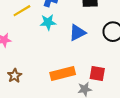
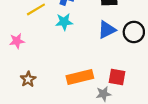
blue triangle: (77, 33) -> (107, 30), moved

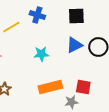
cyan star: (64, 22) -> (41, 54), moved

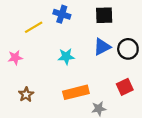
red square: (83, 87) -> (125, 87), moved, turned -35

